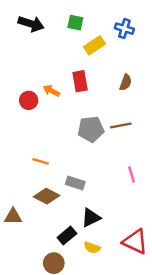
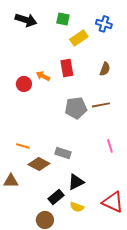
orange line: (41, 161) -> (23, 146), moved

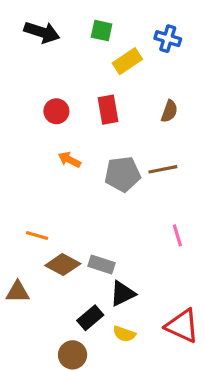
orange arrow: (43, 76) -> (69, 160), moved
red circle: (24, 84) -> (56, 111), moved
gray rectangle: (63, 153) -> (102, 265), moved

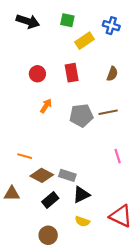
orange arrow: (69, 160) -> (46, 106), turned 96
black rectangle: (90, 318) -> (50, 200), moved

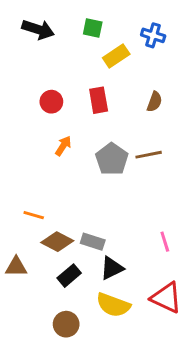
gray pentagon: (81, 115) -> (112, 159), turned -30
pink line: (118, 156) -> (165, 242), moved
yellow semicircle: (82, 221) -> (113, 305), size x1.6

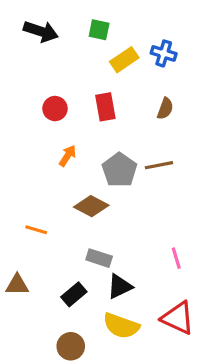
blue cross: (153, 35) -> (164, 53), moved
brown diamond: (57, 242) -> (91, 206), moved

